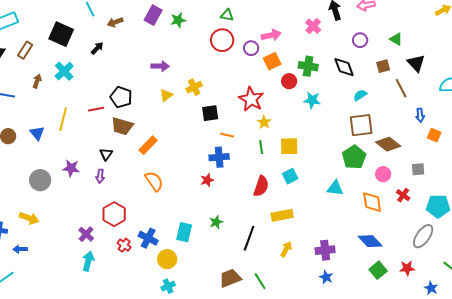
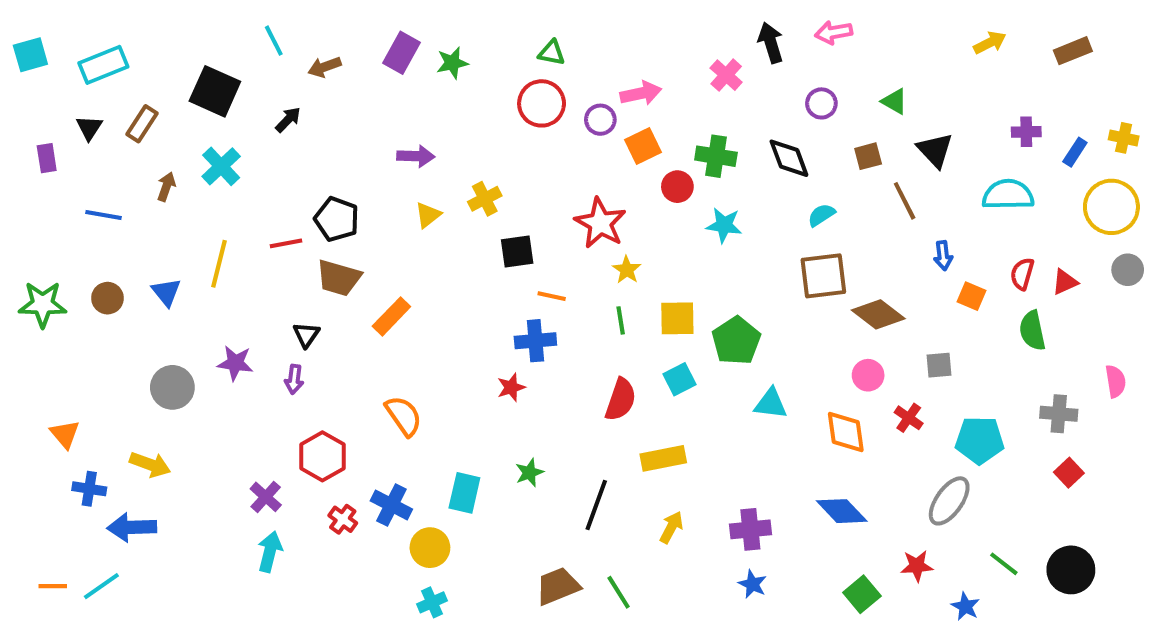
green pentagon: (354, 157) -> (736, 341), moved
orange semicircle: (154, 181) -> (404, 416), moved
blue arrow: (20, 249) -> (132, 527), size x1.6
green square: (378, 270) -> (862, 594), moved

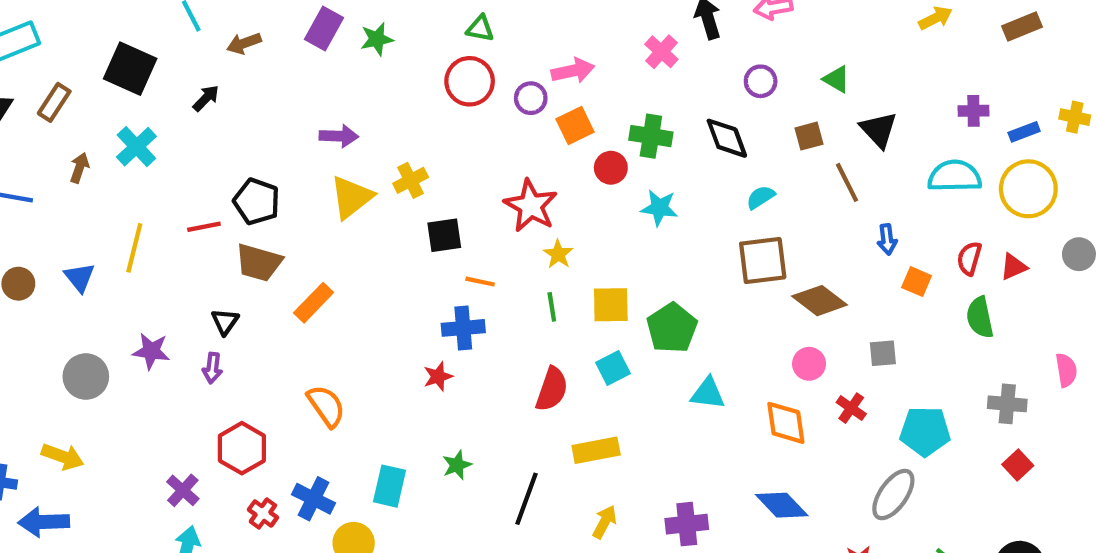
blue rectangle: (1075, 152) -> (1024, 132), turned 36
yellow circle: (1111, 207) -> (1028, 189), moved
yellow triangle: (428, 215) -> (352, 197), size x1.6

